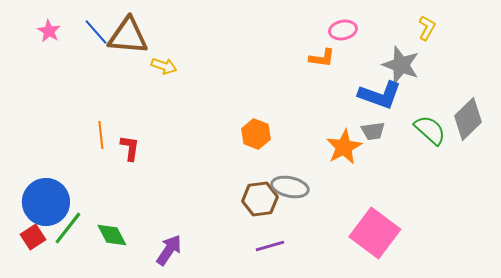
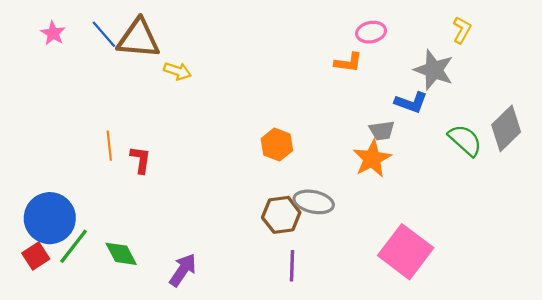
blue L-shape: (380, 95) -> (411, 102), size x0.7
gray trapezoid: (373, 131) -> (382, 131), moved
purple line: (270, 246) -> (292, 266), turned -72

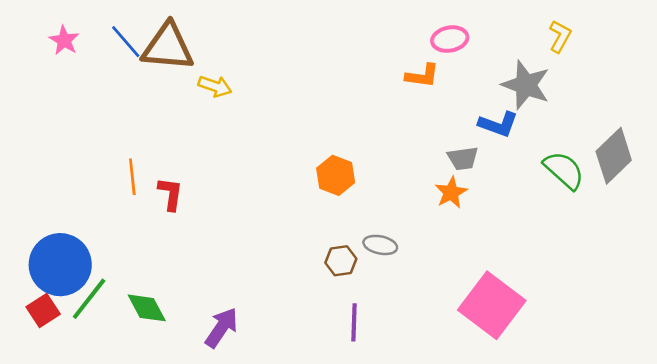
orange star: (372, 159) -> (451, 192), size x0.7
gray ellipse: (314, 202) -> (380, 245), size x0.7
brown hexagon: (281, 215) -> (341, 261), size x0.7

